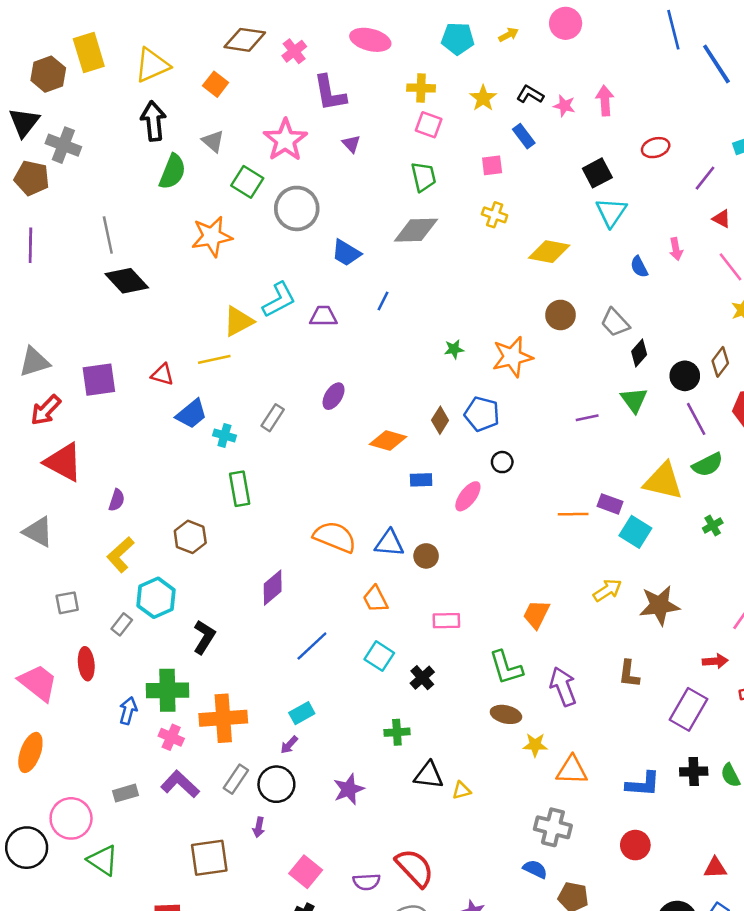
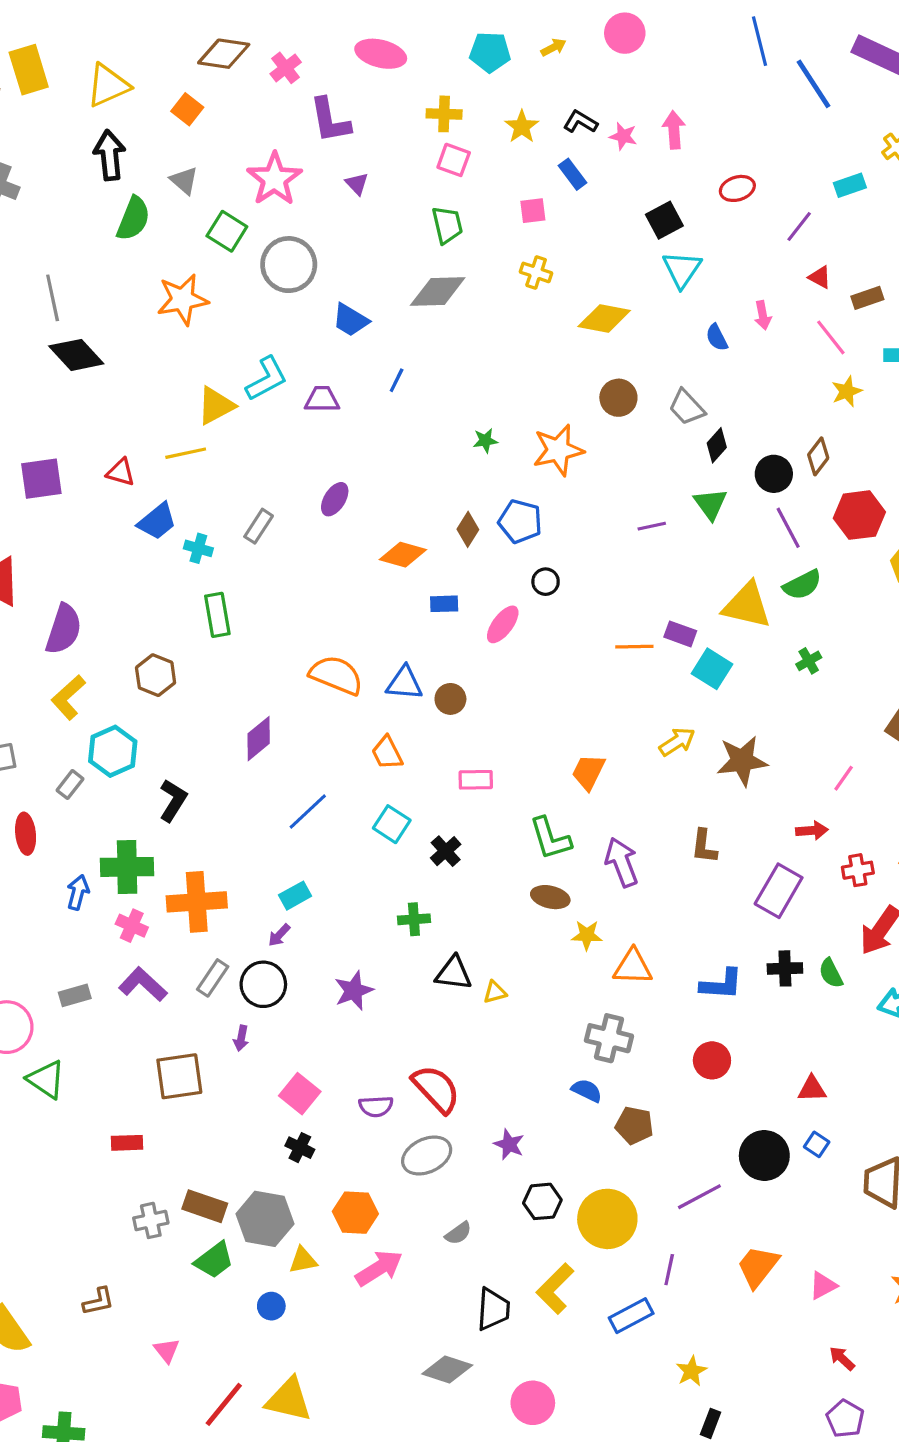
purple semicircle: (117, 500) -> (64, 629), size x1.8

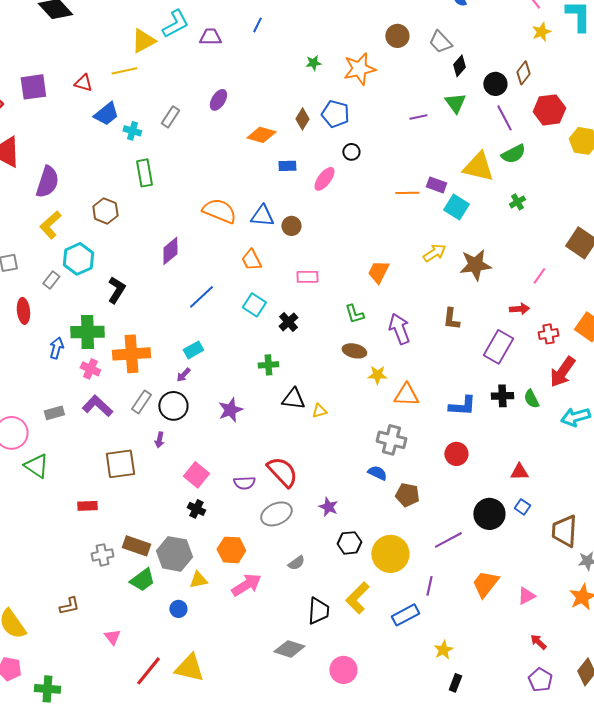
green L-shape: (550, 838) -> (354, 314), size x0.7

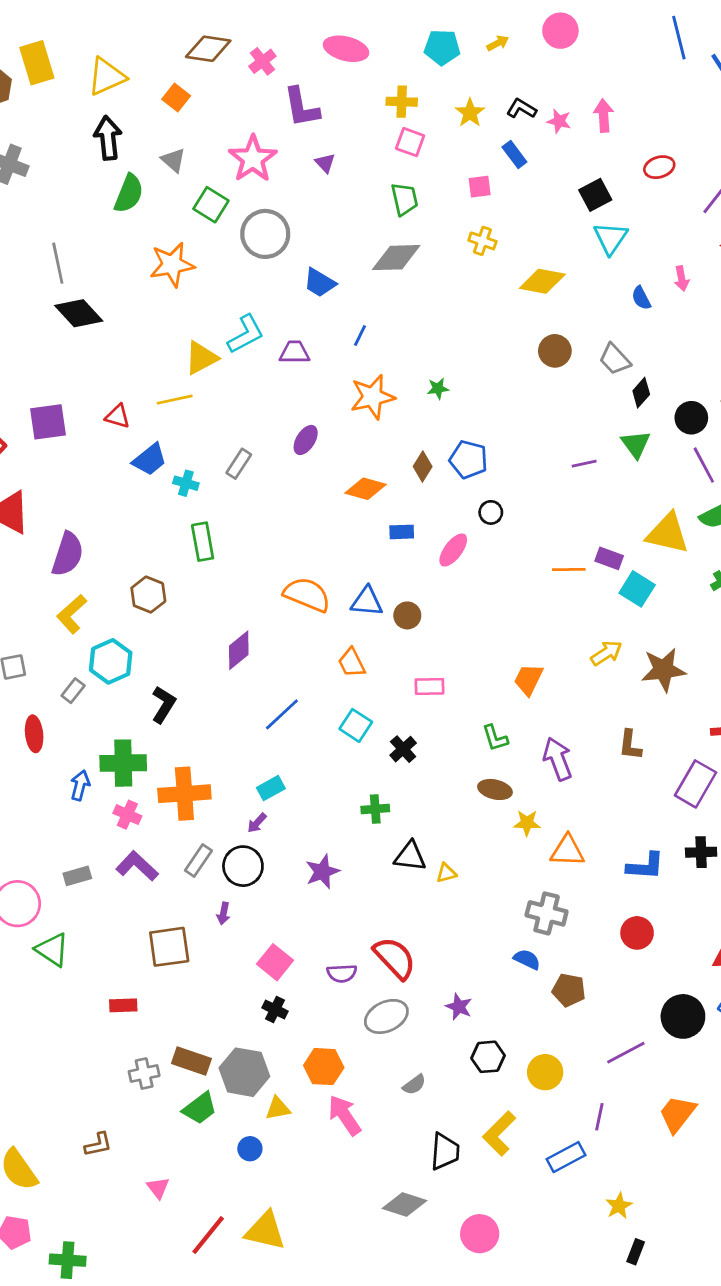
orange star: (359, 69) -> (372, 397), moved
yellow circle: (390, 554) -> (545, 1072), size x0.7
pink arrow: (246, 585) -> (345, 1115), turned -92

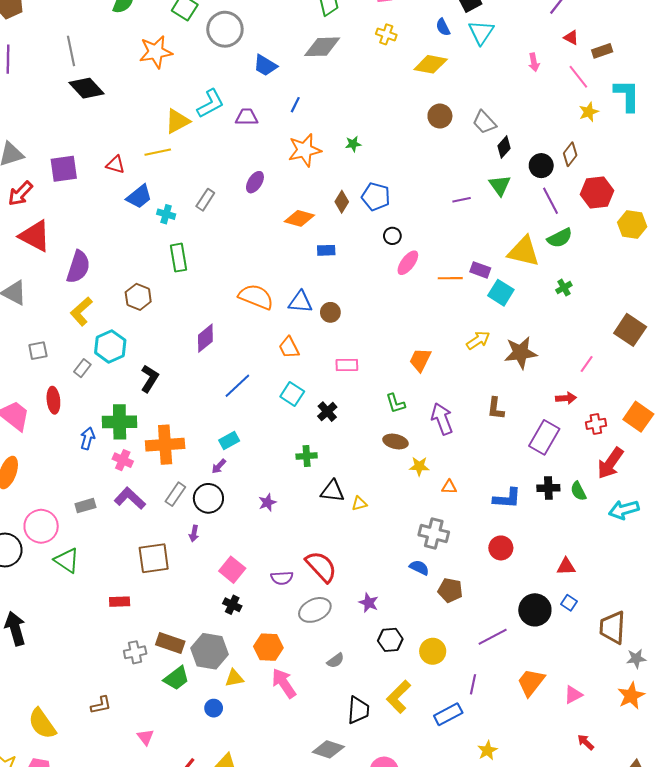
blue semicircle: (641, 298) -> (443, 27), moved
pink ellipse: (453, 550) -> (408, 263), moved
orange triangle: (567, 851) -> (449, 487), size x0.6
purple star: (322, 872) -> (267, 502), size x0.7

